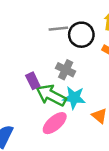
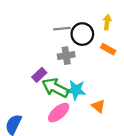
gray cross: (66, 70) -> (66, 56), moved, turned -35
purple rectangle: (33, 81) -> (39, 75), turned 72

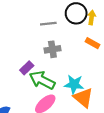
black circle: (82, 34) -> (76, 13), moved
cyan star: (76, 90) -> (74, 84), moved
orange triangle: (98, 106) -> (83, 98), size x1.5

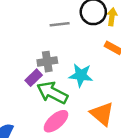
gray cross: (52, 49) -> (47, 62), moved
cyan star: (74, 84) -> (81, 75), moved

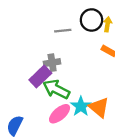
cyan star: (81, 75) -> (81, 106), moved, turned 30
purple rectangle: (34, 78) -> (40, 76), size x1.5

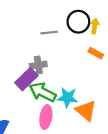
cyan star: (81, 106) -> (68, 98), moved, turned -30
pink ellipse: (60, 114) -> (46, 117), turned -40

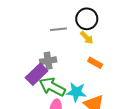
yellow arrow: (95, 26) -> (87, 38), moved, turned 128
orange rectangle: (96, 53) -> (95, 63), moved

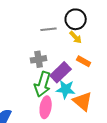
purple rectangle: (37, 74) -> (61, 72), moved
green arrow: (52, 87) -> (43, 84), turned -100

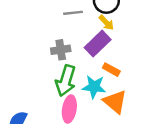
orange rectangle: (84, 61) -> (111, 70), moved
purple rectangle: (61, 72) -> (98, 44), moved

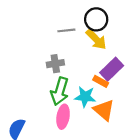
yellow arrow: (106, 23) -> (96, 39), size x1.5
purple rectangle: (98, 44) -> (112, 69), moved

